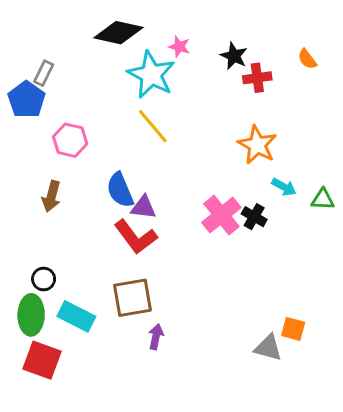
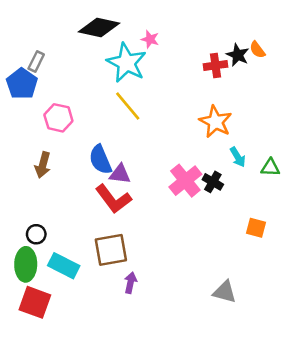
black star: (234, 56) -> (238, 55), moved
cyan arrow: (284, 187) -> (238, 157), turned 30
orange square: (293, 329) -> (256, 228), moved

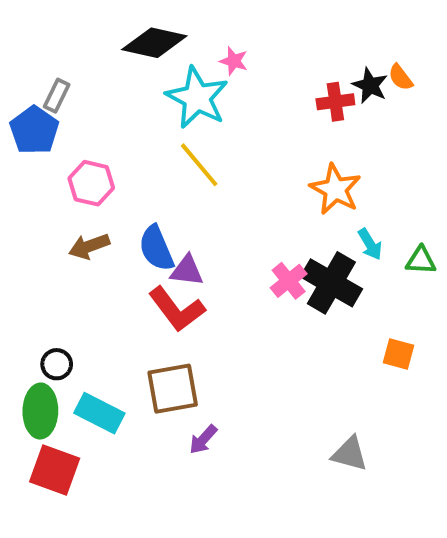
brown arrow: (43, 165) -> (89, 246), moved, turned 55
pink cross: (185, 181) -> (289, 281), size x0.7
black cross: (213, 182) -> (331, 283), size x1.8
purple arrow: (130, 283) -> (203, 440), turned -150

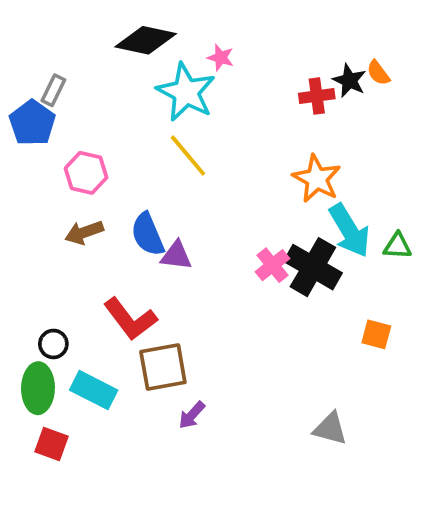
cyan arrow: (370, 244) -> (349, 231), size x1.8
red L-shape: (177, 309) -> (130, 319), moved
red square: (55, 470) -> (51, 444), size x0.7

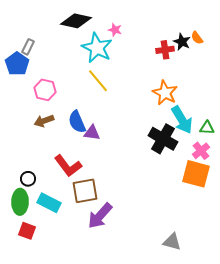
pink cross: (273, 265) -> (201, 151), moved
orange square: (376, 334) -> (196, 174), size x1.8
purple arrow: (192, 415) -> (100, 216), size x1.8
gray triangle: (330, 429) -> (172, 242), moved

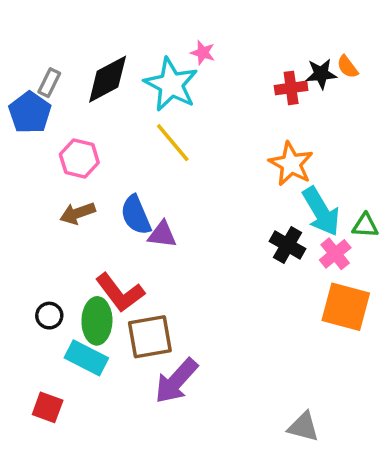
black diamond: (76, 21) -> (108, 79), moved, turned -40
black star: (182, 42) -> (321, 74), turned -30
black cross: (163, 139) -> (288, 245), size x0.7
pink cross: (201, 151) -> (335, 254), moved
green ellipse: (20, 202) -> (97, 321), moved

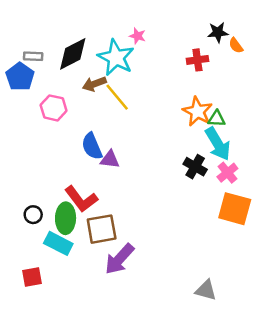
black star: (321, 74) -> (218, 32), moved
gray rectangle: (49, 83) -> (33, 56), turned 66
brown arrow: (78, 213) -> (94, 84), moved
green triangle: (365, 226) -> (217, 119), moved
red square: (48, 407) -> (32, 277), turned -30

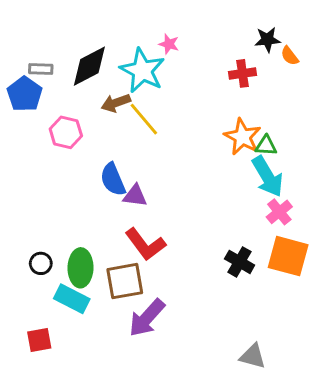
black cross: (195, 167) -> (240, 262), moved
red L-shape: (81, 199) -> (145, 244), moved

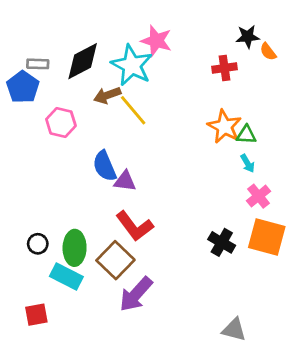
pink star: (169, 44) -> (156, 41), size x1.6
cyan arrow: (268, 177) -> (248, 163), size x0.5
brown square: (125, 281) -> (115, 260), turned -36

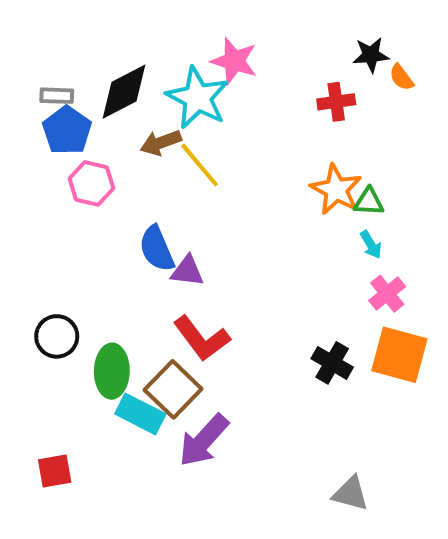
blue pentagon: (23, 87) -> (67, 130), moved
black circle: (38, 244) -> (57, 336), moved, size x1.4
cyan rectangle: (66, 276) -> (140, 414), moved

